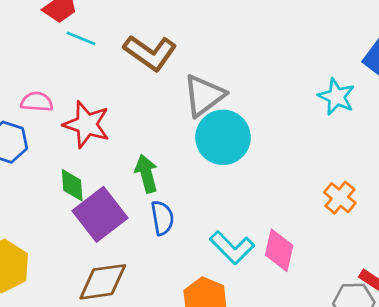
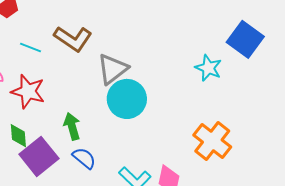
cyan line: (81, 38) -> (31, 47), moved
orange cross: (340, 198) -> (212, 141), size x1.6
blue semicircle: (162, 218) -> (84, 158), turned -40

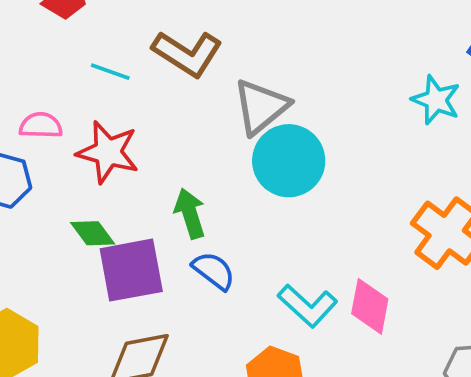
green diamond: (18, 136) -> (93, 233), turned -30
purple square: (39, 156) -> (131, 270), turned 30

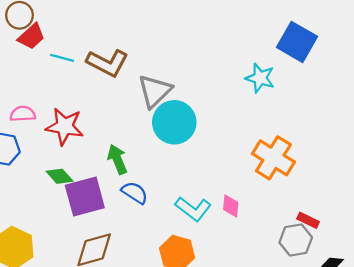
cyan line: (110, 72) -> (62, 58), moved
pink diamond: (370, 306) -> (231, 206), size x0.7

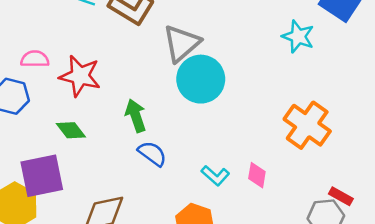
purple square: (85, 196) -> (42, 176), moved
cyan L-shape: (193, 209) -> (215, 176), size x0.7

